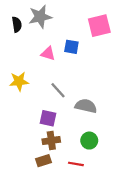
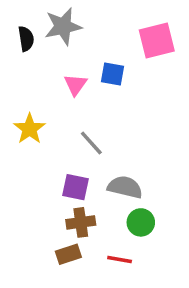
pink triangle: (48, 54) -> (75, 85), turned 48
yellow star: (19, 81) -> (30, 129), turned -30
gray semicircle: (86, 106) -> (125, 187), moved

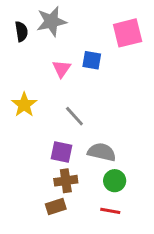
red line: (120, 260) -> (110, 211), moved

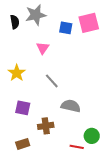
blue square: (92, 60) -> (66, 28), moved
purple square: (62, 152) -> (23, 108), moved
green circle: (115, 181) -> (92, 136), moved
brown rectangle: (56, 207) -> (23, 144), moved

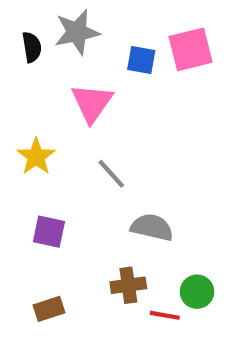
pink triangle: (43, 48) -> (92, 103), size x1.5
brown cross: (46, 126) -> (128, 285), moved

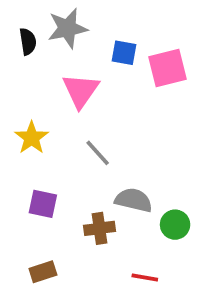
pink square: (191, 49) -> (167, 68), moved
brown cross: (128, 285) -> (100, 228), moved
green circle: (197, 292) -> (175, 225), moved

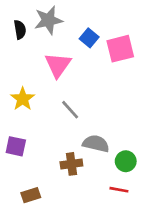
blue square: (124, 53) -> (89, 38), turned 30
purple square: (43, 204) -> (16, 146), moved
red line: (145, 277) -> (119, 190), moved

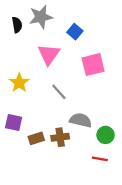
pink square: (120, 49) -> (93, 65), moved
brown rectangle: (31, 195) -> (36, 138), moved

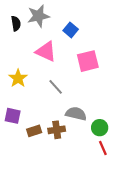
pink triangle: (49, 54) -> (46, 51), turned -40
red line: (100, 159) -> (103, 148), moved, turned 56

